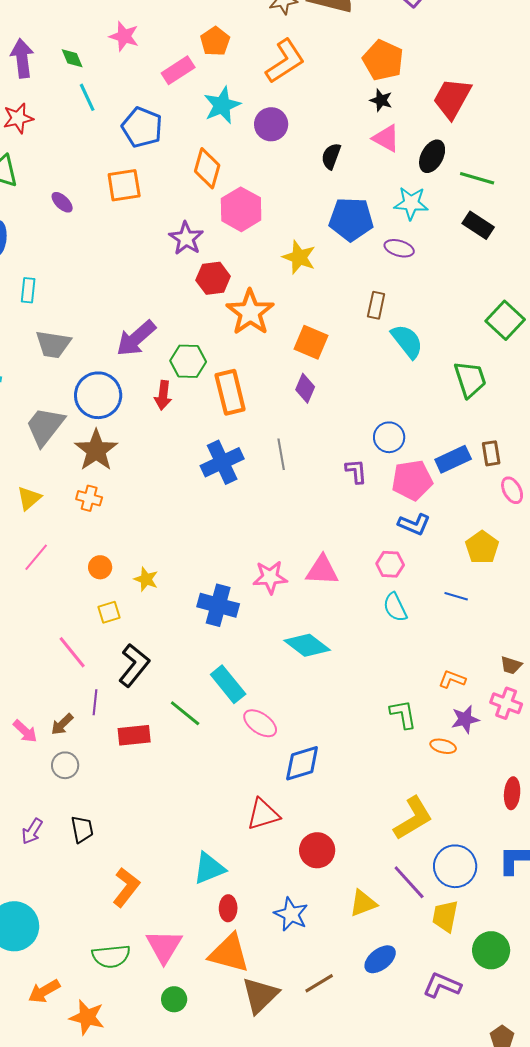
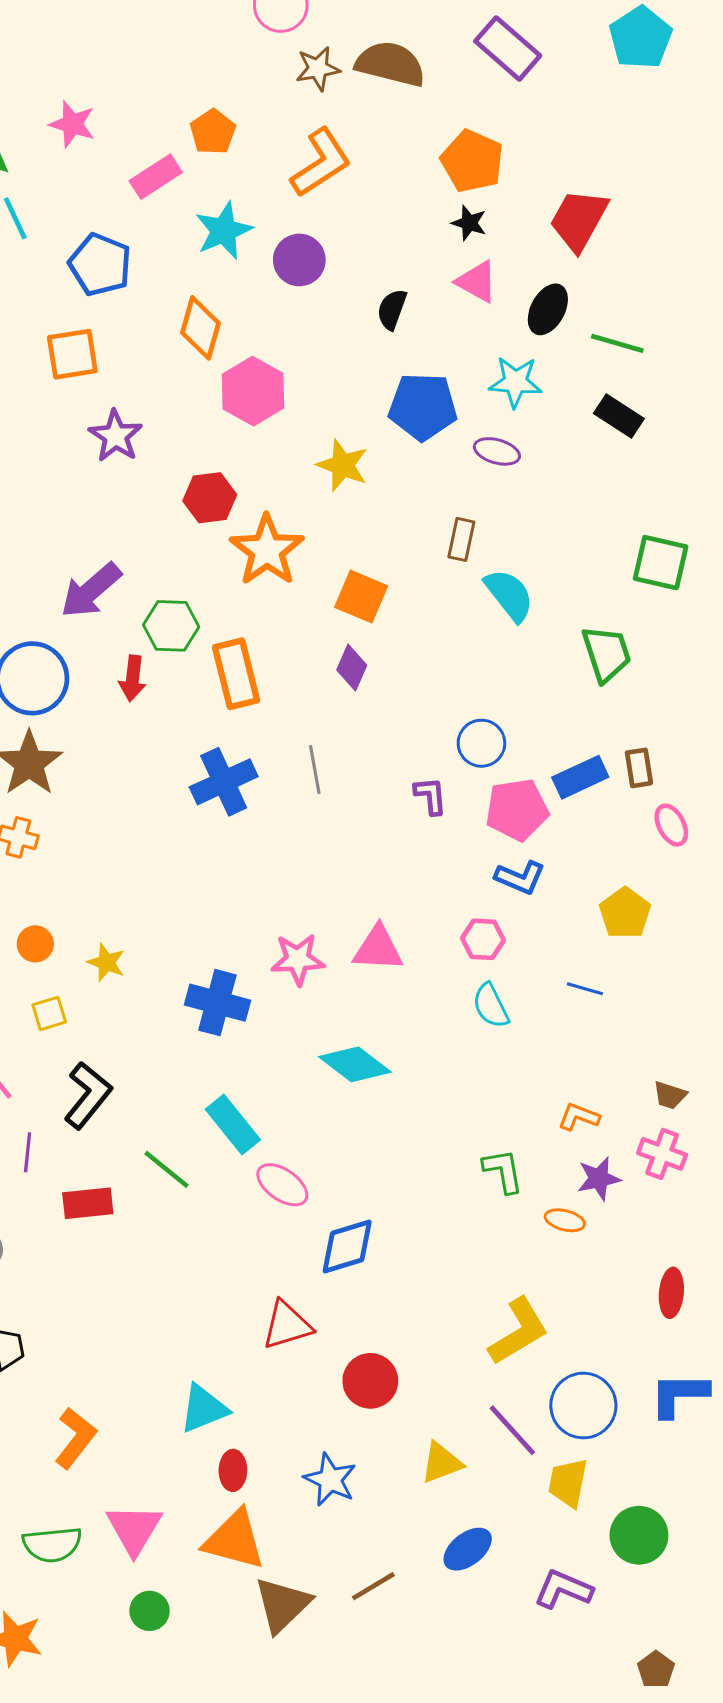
purple star: (186, 238) -> (116, 436), moved
green square: (505, 320) -> (661, 563), turned -30

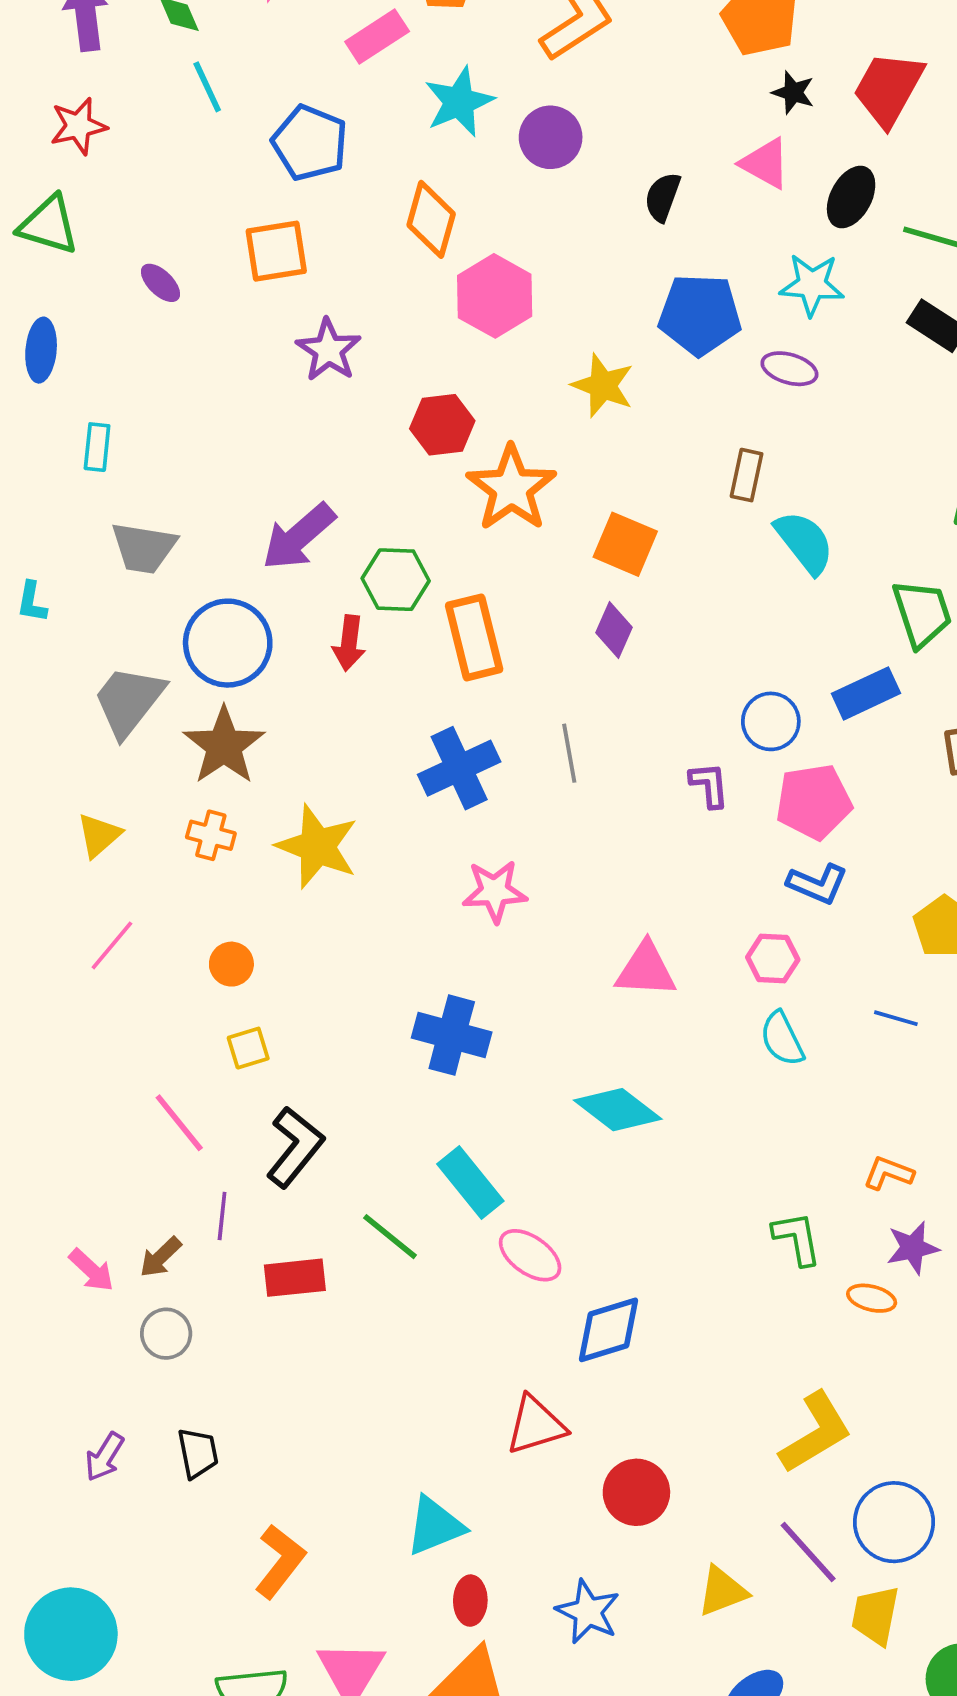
black star: (469, 223) -> (793, 92), moved
blue rectangle: (580, 777) -> (866, 693), moved
pink star: (298, 959) -> (495, 891), moved
yellow star: (106, 962) -> (317, 847), moved, size x1.8

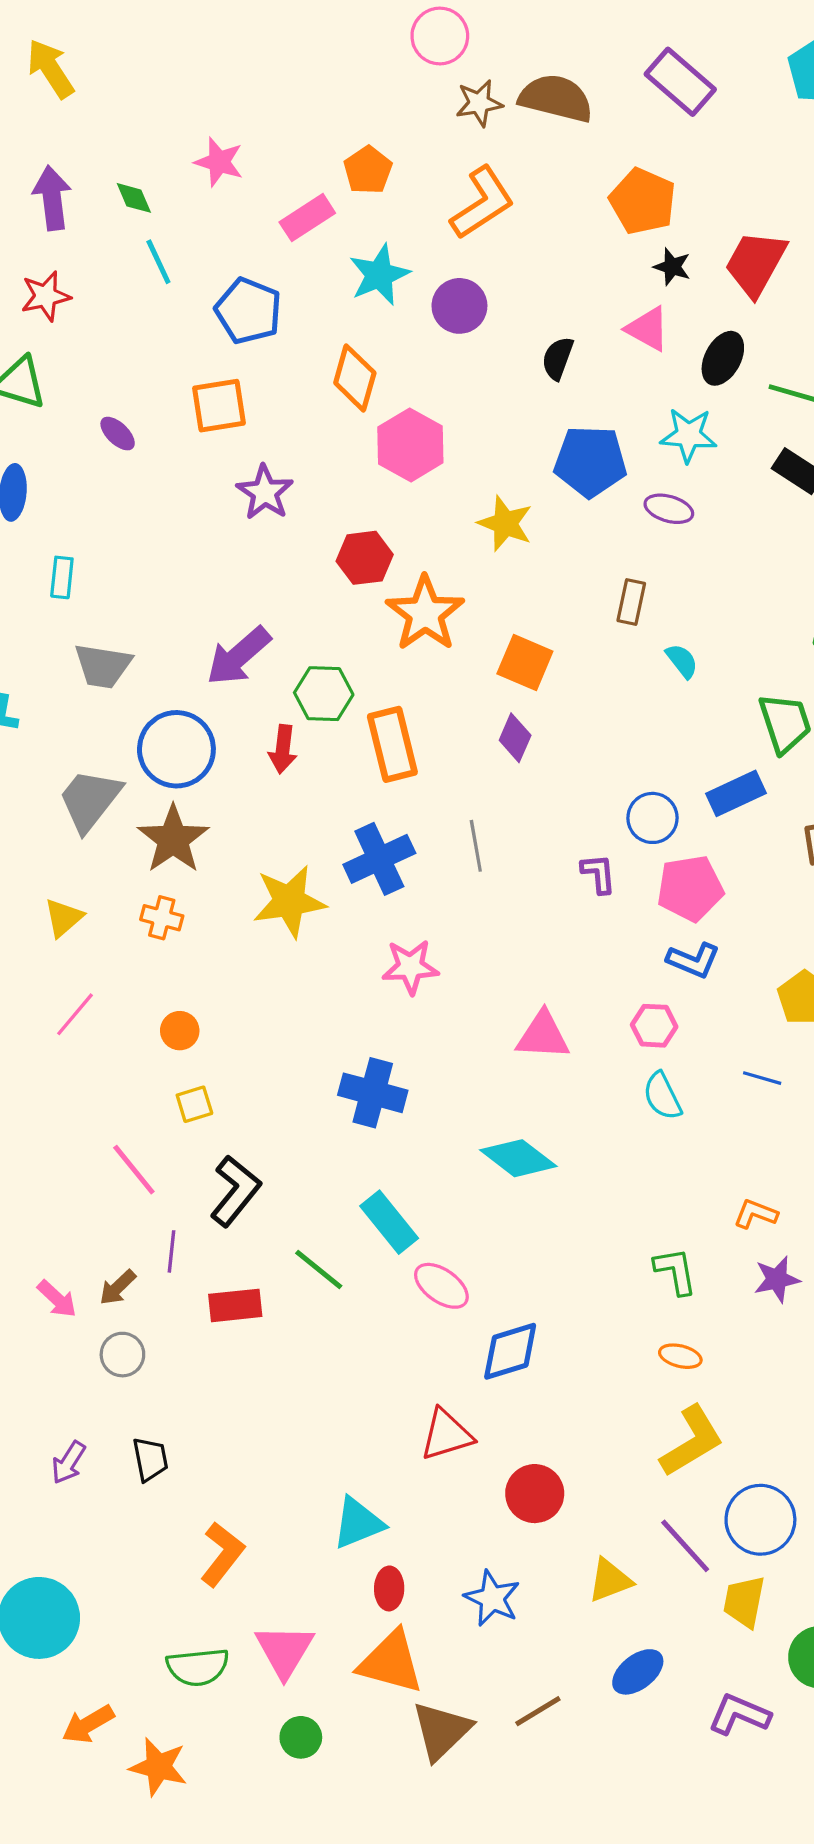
cyan semicircle: (804, 542) -> (682, 661), size x0.6
yellow star: (317, 847) -> (289, 901), moved, turned -30
orange ellipse: (872, 1298) -> (680, 1356), moved

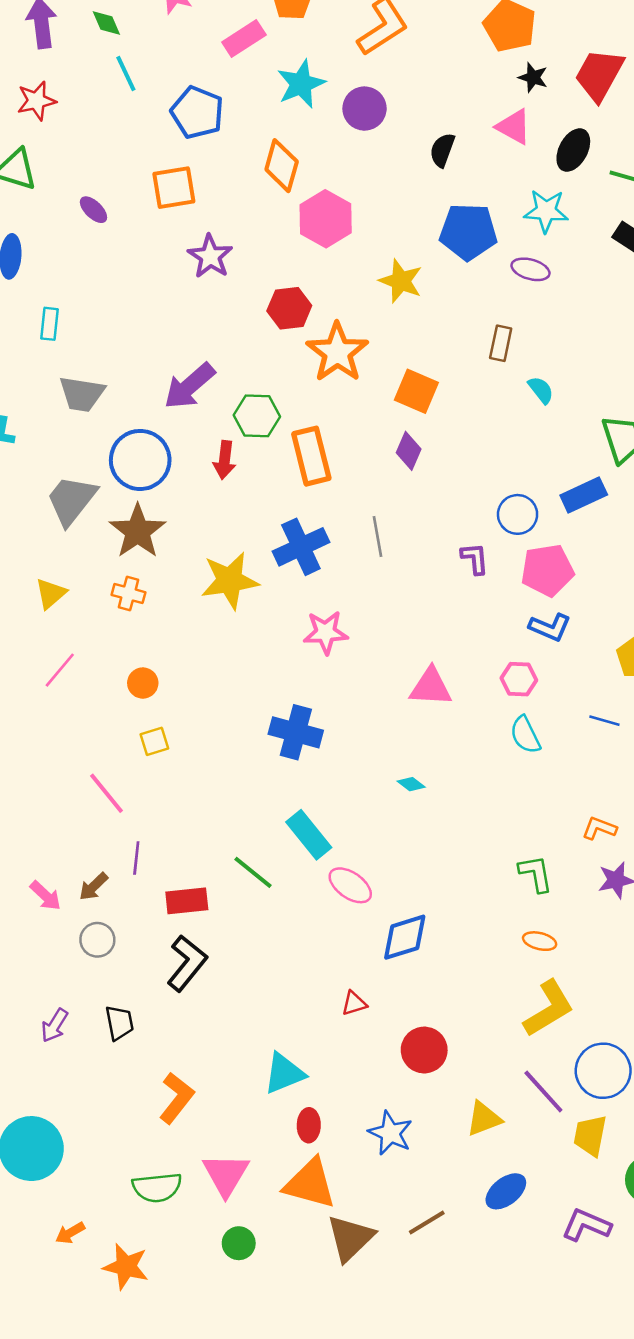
cyan diamond: (518, 1158) -> (411, 784), size x0.5
black L-shape: (235, 1191) -> (187, 963), moved
red triangle: (446, 1435) -> (354, 1003), size x0.6
orange arrow: (88, 1724) -> (70, 1233), size x0.7

